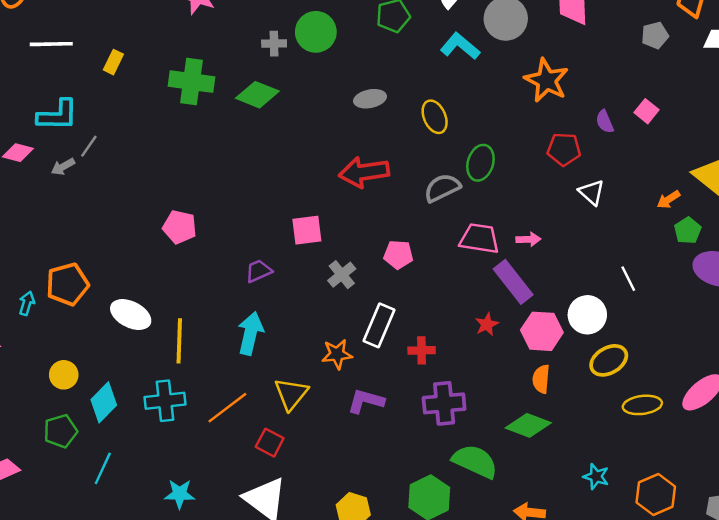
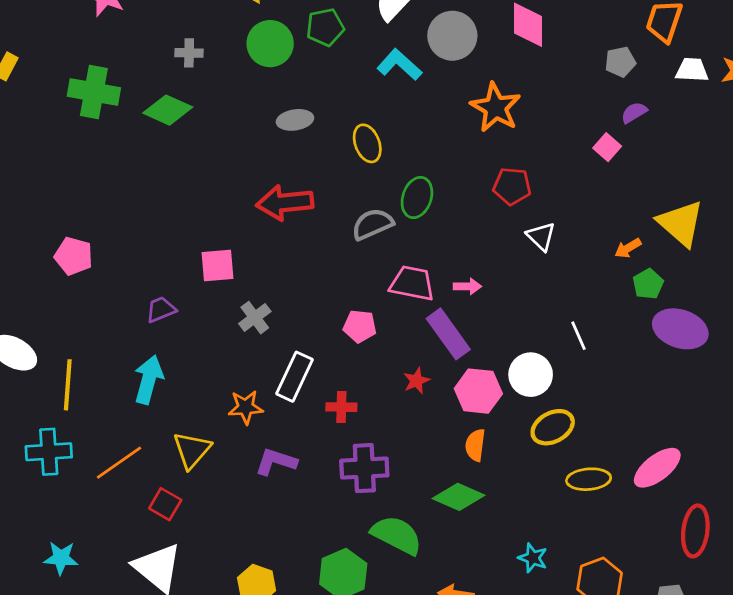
green circle: (316, 32) -> (270, 44), moved
purple semicircle: (605, 122) -> (634, 112), moved, turned 80
pink pentagon: (398, 255) -> (360, 326), moved

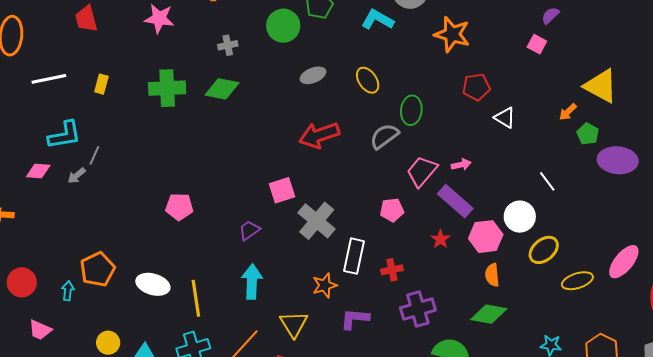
pink trapezoid: (412, 283) -> (422, 171), turned -48
gray cross: (255, 318) -> (317, 221), size x1.6

